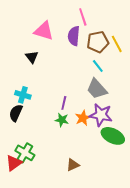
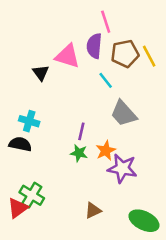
pink triangle: (44, 31) -> (67, 56), moved
cyan line: (98, 66) -> (106, 80), moved
black semicircle: (16, 113) -> (20, 144), turned 78
purple star: (101, 115) -> (122, 168), moved
green ellipse: (113, 136) -> (144, 221), moved

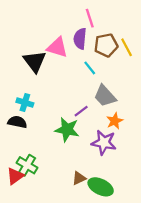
black triangle: (41, 73) -> (35, 61), size x1.6
purple line: (81, 131) -> (81, 111), moved, turned 40
orange star: (106, 151) -> (115, 121), moved
green star: (79, 153) -> (67, 130), size x1.6
green ellipse: (144, 221) -> (101, 187), moved

